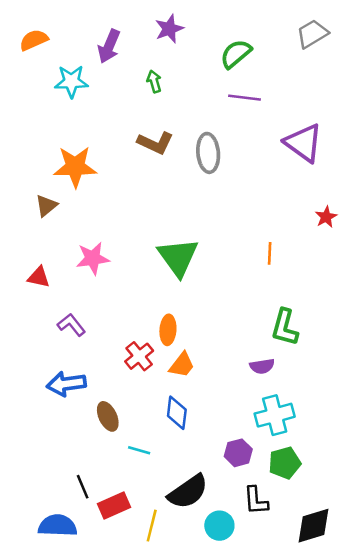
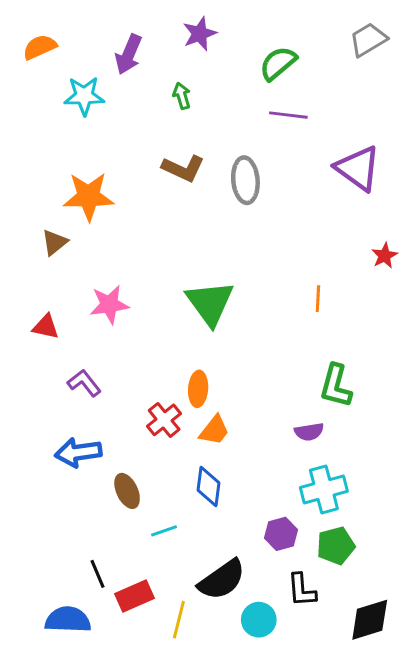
cyan line: (139, 450) -> (164, 531), turned -35

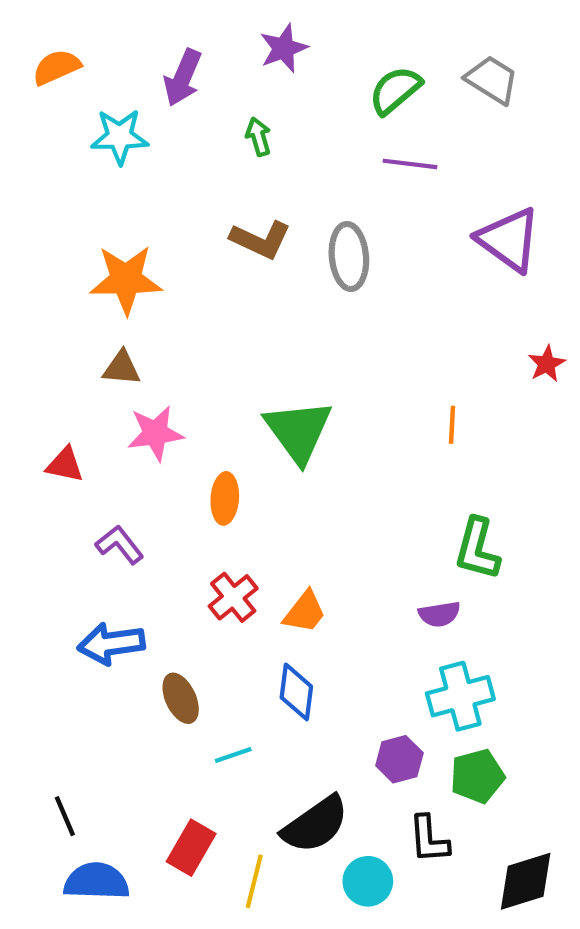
gray trapezoid: (368, 40) -> (492, 80), moved, turned 63
brown triangle: (55, 242) -> (122, 368), moved, turned 44
orange ellipse: (198, 389) -> (225, 498), moved
black line: (97, 574) -> (65, 816), moved
red rectangle: (134, 596) -> (191, 848), turned -36

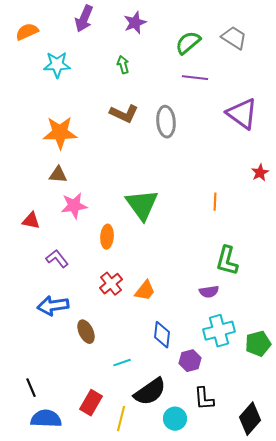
purple arrow: (183, 78) -> (84, 19), moved
blue diamond: (296, 692) -> (162, 335), moved
cyan line: (233, 755) -> (122, 363), moved
green pentagon: (477, 776) -> (258, 344), moved
black diamond: (526, 881) -> (250, 419), turned -32

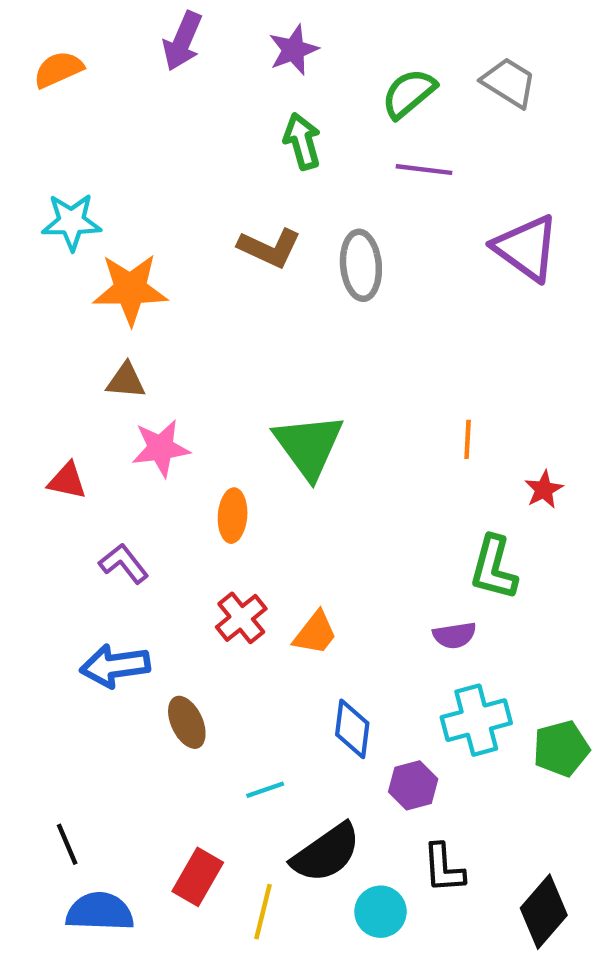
cyan star: (57, 65) -> (71, 222), moved
green arrow: (123, 65) -> (302, 141), moved, size x1.4
red star: (260, 173) -> (544, 489), moved

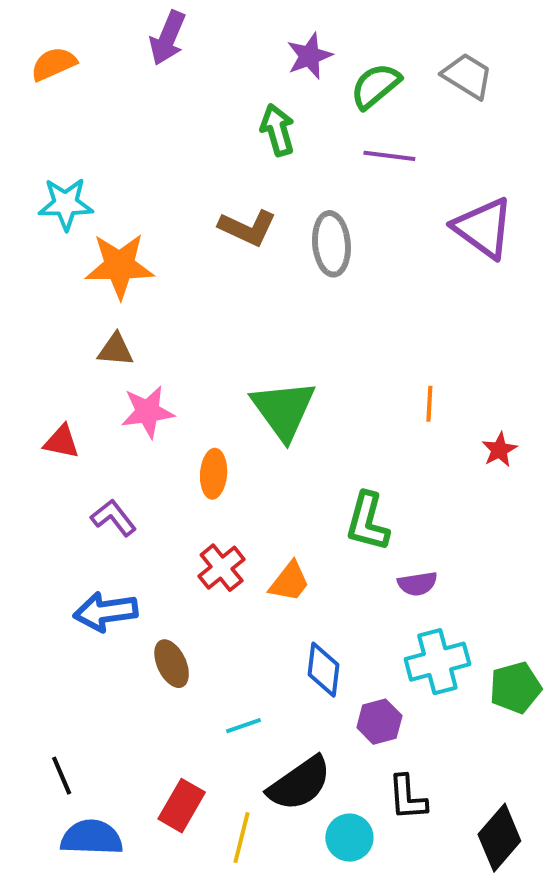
purple star: (293, 50) -> (309, 56), moved
green L-shape: (494, 568) -> (367, 522), moved

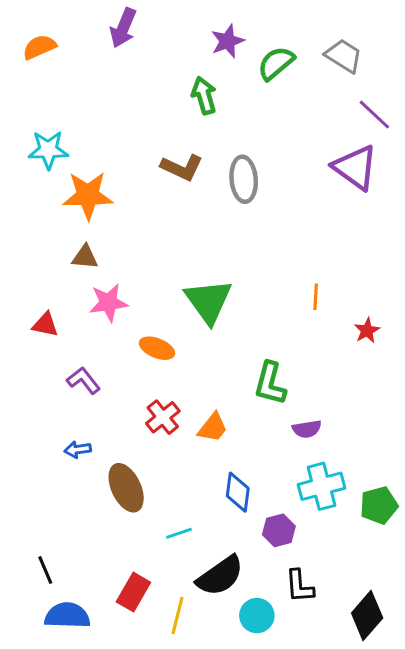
purple line: (389, 156) -> (374, 115), moved, turned 36
orange ellipse: (214, 474) -> (157, 348), turned -72
blue arrow: (106, 612) -> (78, 450), size x0.6
brown ellipse: (172, 664) -> (126, 488), size x1.4

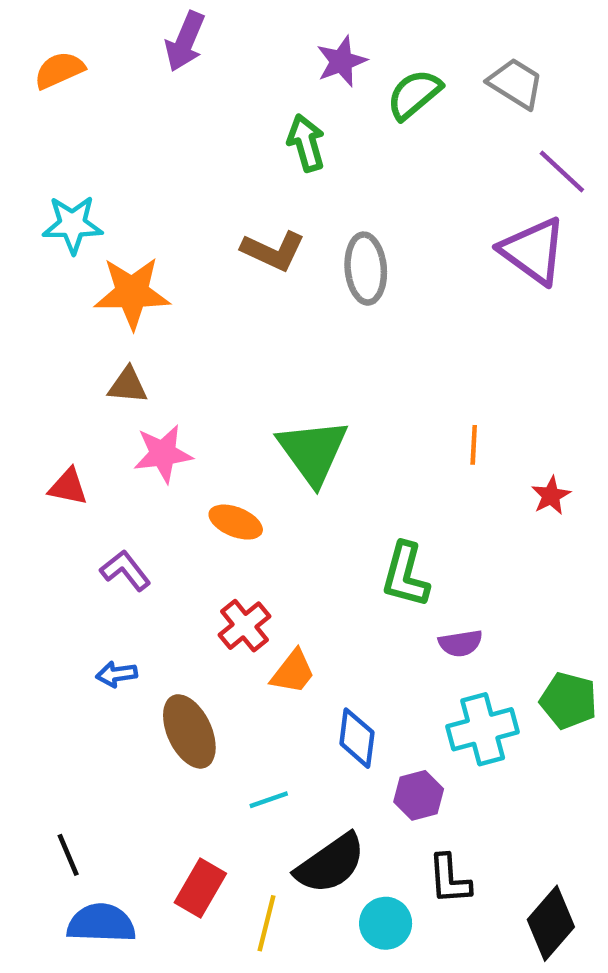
orange trapezoid: (213, 428) -> (293, 672), moved
green pentagon: (379, 505) -> (569, 701), moved, turned 30

